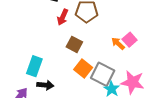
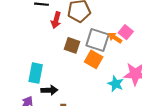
orange square: (83, 69) -> (94, 59), moved
gray square: (103, 74) -> (97, 40), moved

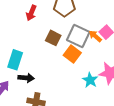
red arrow: (56, 20) -> (31, 13), moved

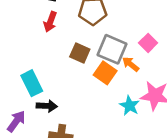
orange arrow: (95, 36) -> (131, 64), moved
cyan rectangle: (15, 60) -> (32, 83), turned -42

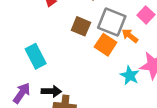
black arrow: (47, 106) -> (51, 91), moved

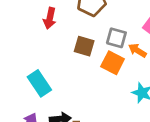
gray square: (112, 22) -> (116, 38), size x0.7

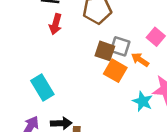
brown square: (84, 46) -> (105, 51), moved

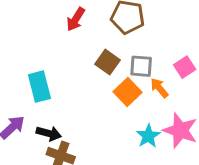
gray square: (120, 46) -> (141, 66), turned -30
brown square: (105, 51) -> (108, 62), moved

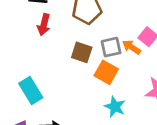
orange arrow: (159, 88) -> (132, 47), moved
cyan star: (148, 136) -> (115, 107), moved

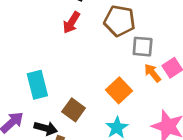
gray square: (111, 47) -> (143, 47), moved
brown square: (82, 52) -> (74, 110), moved

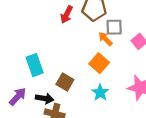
red arrow: (71, 23) -> (67, 15), moved
orange arrow: (152, 73) -> (105, 39), moved

